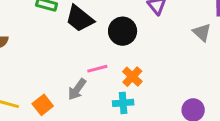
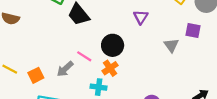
black circle: (123, 31) -> (113, 45), moved
pink line: (97, 69) -> (84, 56), turned 35

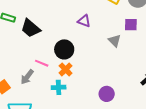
purple triangle: (141, 17) -> (84, 21), turned -32

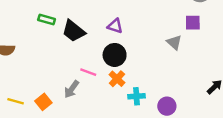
purple triangle: (84, 21) -> (115, 26), moved
cyan cross: (59, 87) -> (136, 96), moved

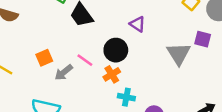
purple triangle: (115, 26) -> (137, 24), moved
gray triangle: (174, 42) -> (179, 54), size x1.5
orange square: (43, 102) -> (44, 58), moved

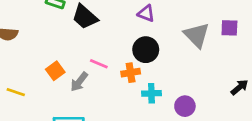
purple square: (203, 39) -> (229, 28), moved
black circle: (116, 50) -> (146, 50), moved
orange cross: (112, 74) -> (131, 73), turned 35

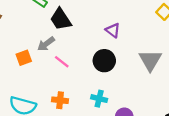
orange cross: (131, 73) -> (60, 100), moved
gray arrow: (79, 82) -> (46, 44), moved

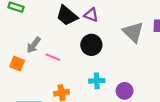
black trapezoid: (61, 19) -> (67, 16), moved
orange square: (24, 58) -> (17, 64), turned -32

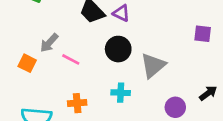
gray triangle: (133, 32) -> (153, 65), moved, turned 30
purple circle: (125, 91) -> (175, 107), moved

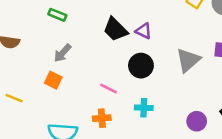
gray arrow: (49, 43) -> (62, 53), moved
pink line: (71, 59) -> (109, 88), moved
gray triangle: (153, 65) -> (188, 60), moved

